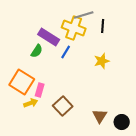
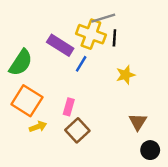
black line: (103, 26) -> (114, 38), moved
green semicircle: (37, 51) -> (21, 63), moved, size x1.6
pink rectangle: (40, 90) -> (69, 107), moved
brown triangle: (100, 116) -> (138, 122), moved

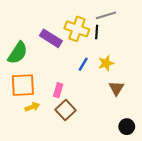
gray line: (103, 18) -> (106, 15), moved
blue line: (81, 64) -> (83, 64), moved
orange square: (27, 101) -> (23, 85), turned -35
brown triangle: (138, 122) -> (116, 88), moved

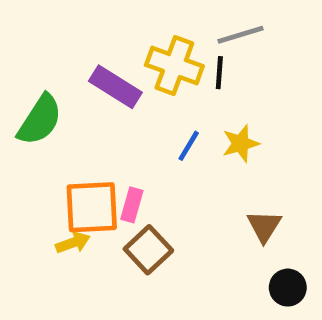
orange square: (23, 85) -> (92, 207), moved
brown triangle: (116, 88) -> (264, 226), moved

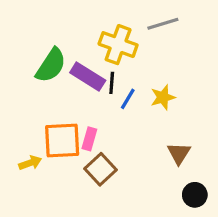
black line: (219, 73) -> (112, 83), moved
purple rectangle: (115, 87) -> (88, 77), moved
green semicircle: (40, 120) -> (51, 65), moved
yellow arrow: (73, 243) -> (30, 163), moved

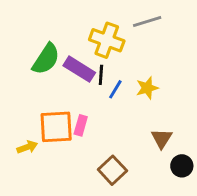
brown square: (100, 169) -> (112, 170), moved
black circle: (195, 195) -> (182, 166), moved

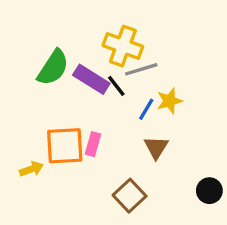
gray line: (147, 21) -> (141, 69), moved
black line: (101, 75) -> (116, 86), turned -42
blue line: (115, 89) -> (146, 109), moved
brown triangle: (162, 138) -> (156, 147), moved

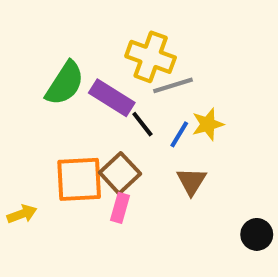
black line: (116, 86) -> (142, 124), moved
pink rectangle: (93, 144) -> (120, 208), moved
yellow arrow: (31, 169) -> (22, 214), moved
brown square: (130, 196) -> (120, 173), moved

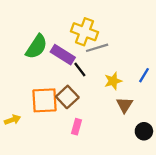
yellow star: (208, 124) -> (113, 81), moved
blue line: (179, 134) -> (144, 75), moved
brown triangle: (191, 181) -> (124, 105), moved
pink rectangle: (120, 208) -> (76, 127), moved

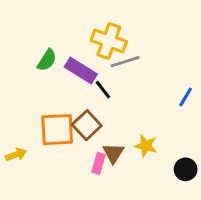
green semicircle: (36, 47) -> (47, 60), size x0.7
yellow star: (113, 81) -> (146, 146), moved, turned 30
brown triangle: (124, 105) -> (113, 153), moved

